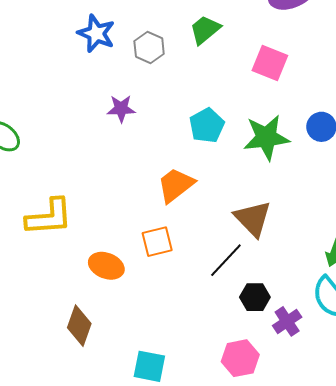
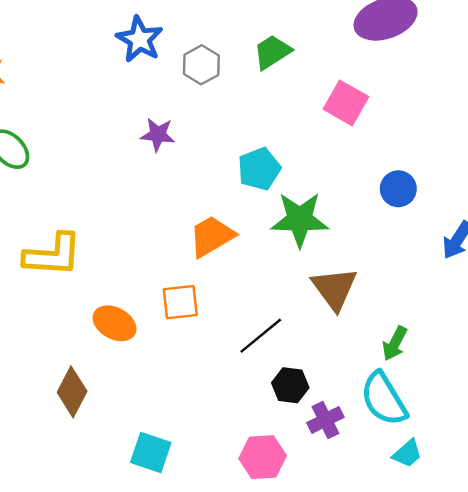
green star: (266, 137) -> (300, 219), moved
brown triangle: (253, 219) -> (334, 288), moved

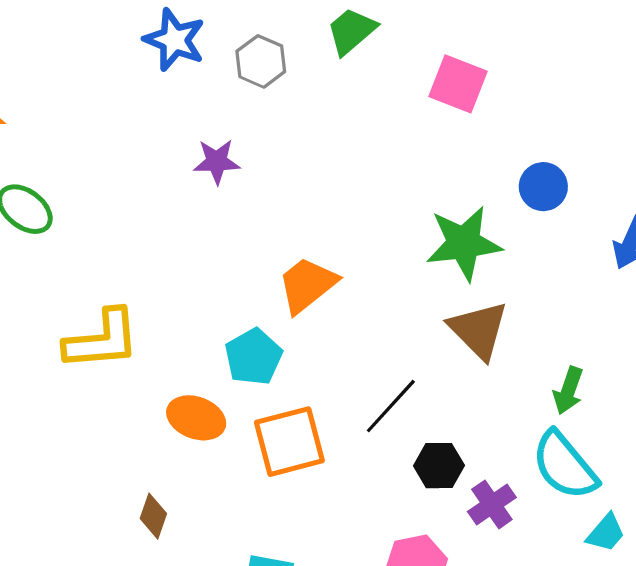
cyan pentagon: (259, 169) -> (253, 357), moved
green star: (300, 219) -> (464, 243), moved
orange square: (180, 302) -> (289, 442), moved, size x1.4
brown diamond: (72, 392) -> (153, 516), size x0.7

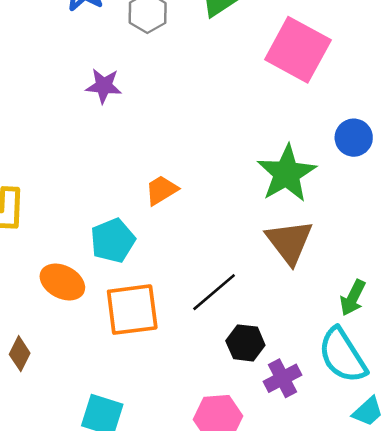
pink square: (458, 84) -> (298, 50), size x1.4
green star: (464, 243) -> (287, 173), turned -30
orange trapezoid: (307, 285) -> (161, 190), size x0.7

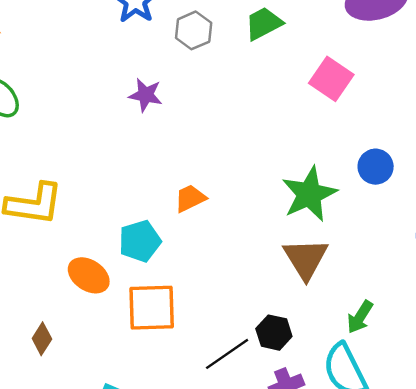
pink square: (298, 50) -> (331, 79), size x0.7
black line: (214, 292) -> (227, 354), moved
black hexagon: (245, 343) -> (274, 333), moved

